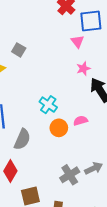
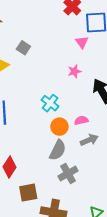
pink star: (83, 69) -> (74, 71), moved
gray semicircle: (22, 139) -> (58, 150), moved
gray arrow: (94, 168) -> (89, 140), moved

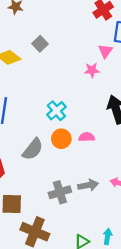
pink star: (74, 71) -> (92, 70), moved
gray arrow: (89, 140) -> (88, 185), moved
gray semicircle: (58, 150) -> (33, 149), moved

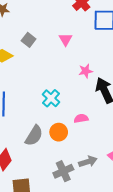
pink triangle: (105, 51) -> (66, 39), moved
pink star: (92, 70) -> (86, 71), moved
orange circle: (61, 139) -> (59, 132), moved

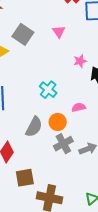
gray square: (29, 40) -> (23, 34), size x1.5
gray cross: (63, 171) -> (63, 144), moved

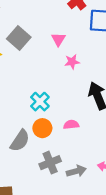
pink star: (80, 61) -> (72, 62), moved
orange circle: (58, 122) -> (42, 128), moved

